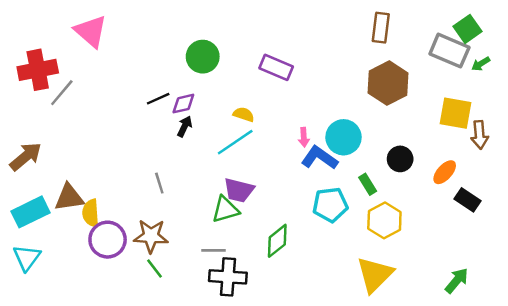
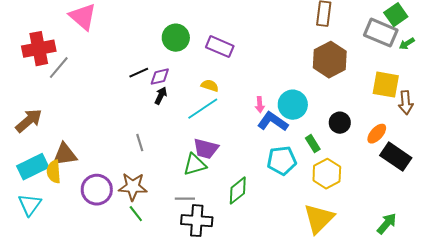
purple rectangle: (276, 67) -> (220, 47), moved
black rectangle: (468, 200) -> (396, 157), size x1.4
yellow semicircle: (91, 213) -> (54, 172), moved

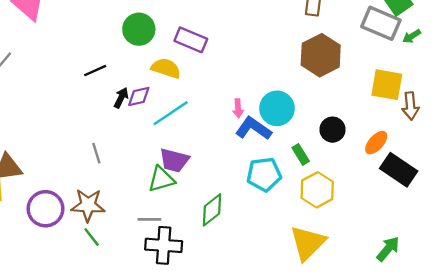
purple diamond: (160, 77) -> (139, 97), moved
yellow semicircle: (210, 86) -> (166, 68), moved, size x1.4

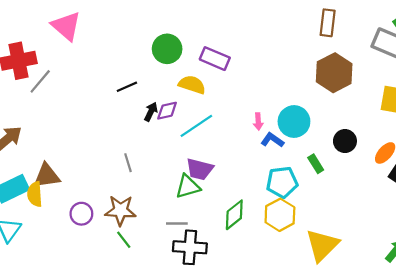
blue L-shape: (253, 128) -> (272, 140), size x0.7
yellow hexagon: (317, 190) -> (280, 215), moved
purple circle: (46, 209) -> (81, 214), size x0.7

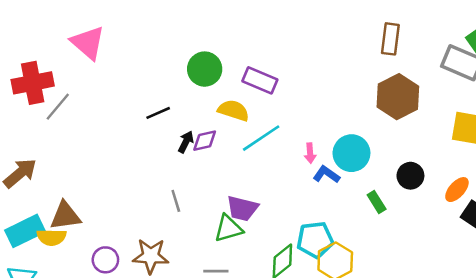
cyan line: (196, 126) -> (261, 138), moved
gray line: (128, 163) -> (176, 201), moved
cyan pentagon: (282, 182) -> (315, 240), moved
yellow semicircle: (35, 194) -> (51, 237), turned -85

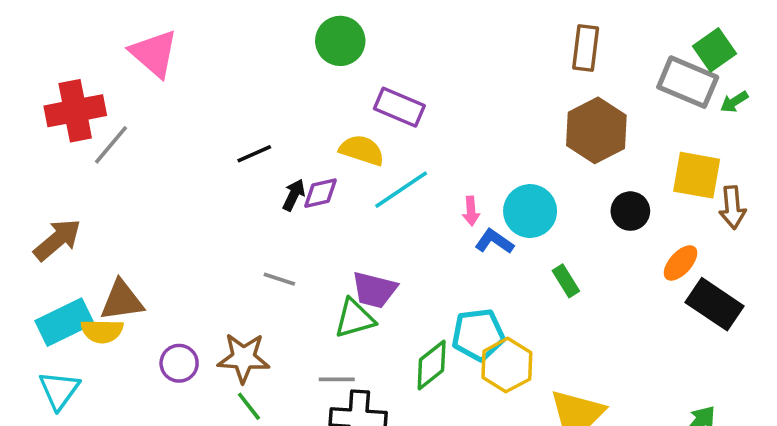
green circle: (205, 69) -> (340, 41), moved
black circle: (410, 176) -> (630, 211), moved
gray line: (176, 201) -> (279, 279), turned -55

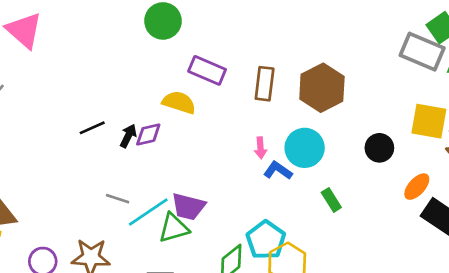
brown rectangle: (586, 48) -> (265, 84), moved
brown hexagon: (596, 130) -> (322, 88), moved
black line: (254, 154) -> (92, 128), moved
cyan line: (401, 190) -> (148, 212), moved
cyan pentagon: (478, 335) -> (266, 240), turned -30

